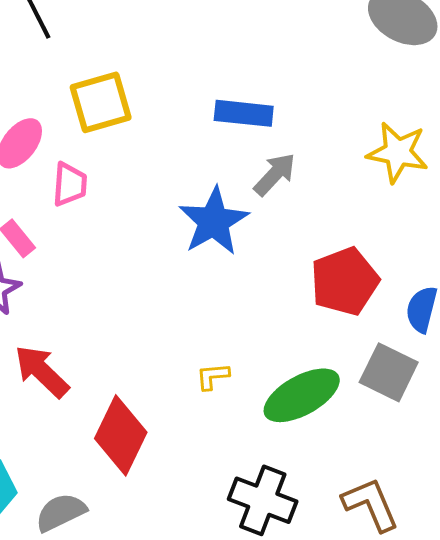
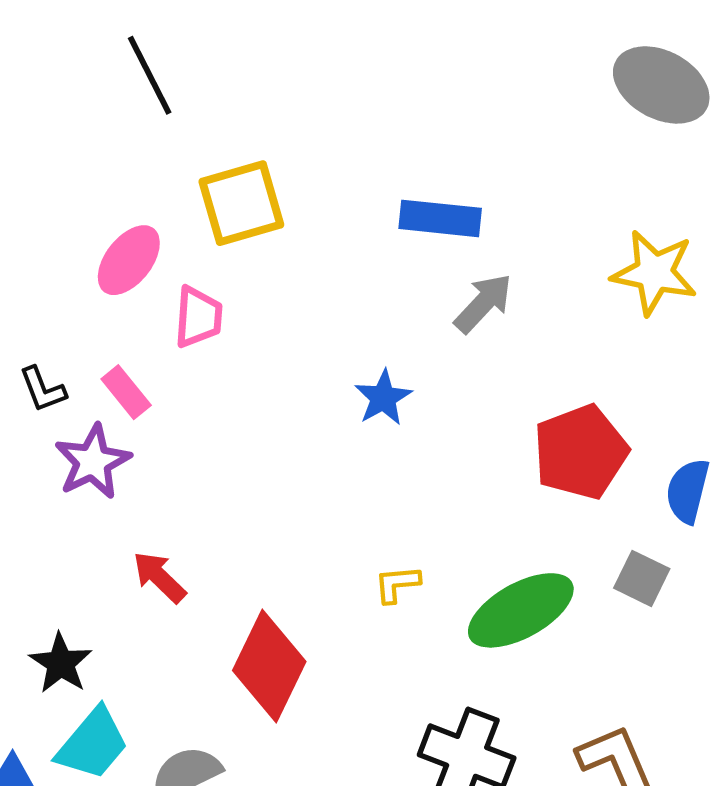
blue star: (214, 221) -> (383, 398), moved, size x0.6
red arrow: (42, 371) -> (159, 577), size x0.7
gray square: (389, 372) -> (642, 578), size x0.7

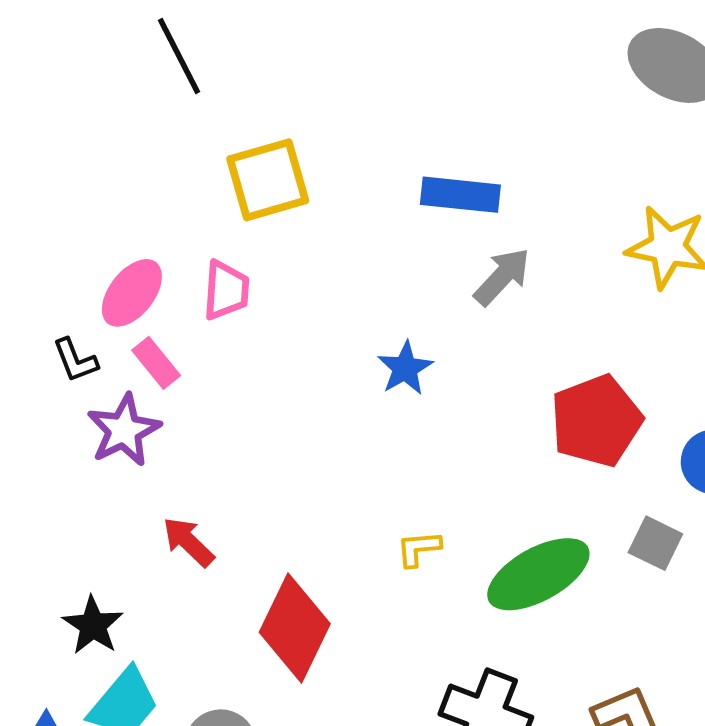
pink ellipse: (129, 260) -> (132, 293), moved

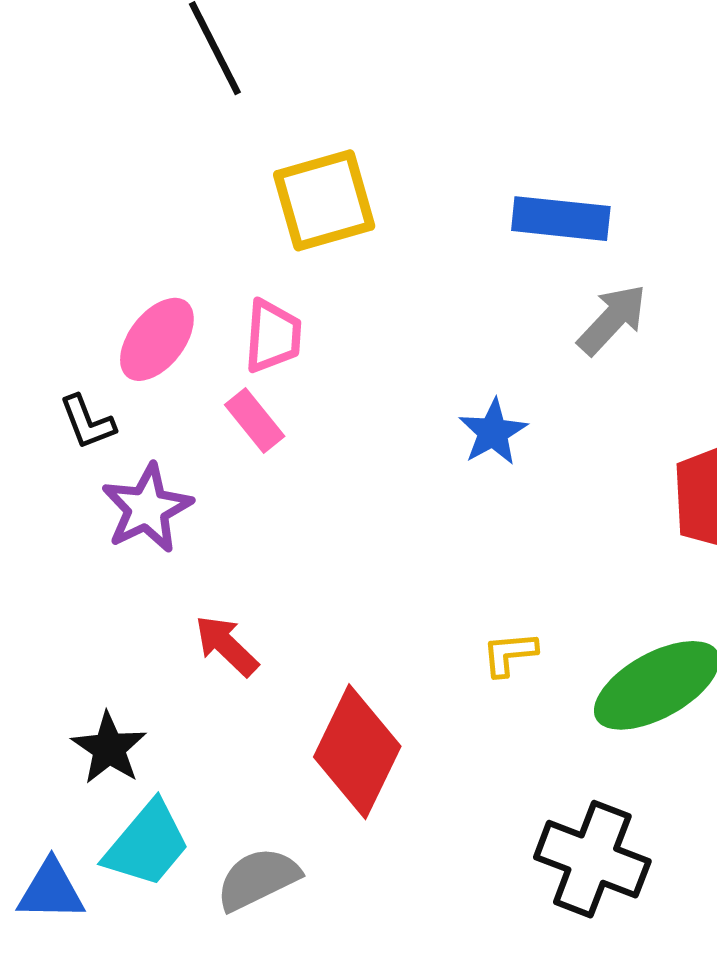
pink rectangle: (156, 363) -> (255, 420), moved

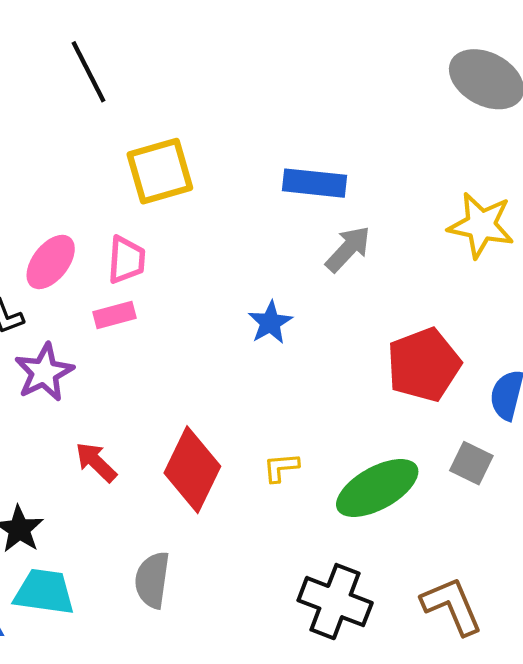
pink rectangle: (255, 420) -> (114, 315), turned -66
red diamond: (357, 752) -> (192, 470), moved
cyan trapezoid: (147, 844) -> (44, 592), turned -122
gray semicircle: (258, 879) -> (152, 580), moved, turned -56

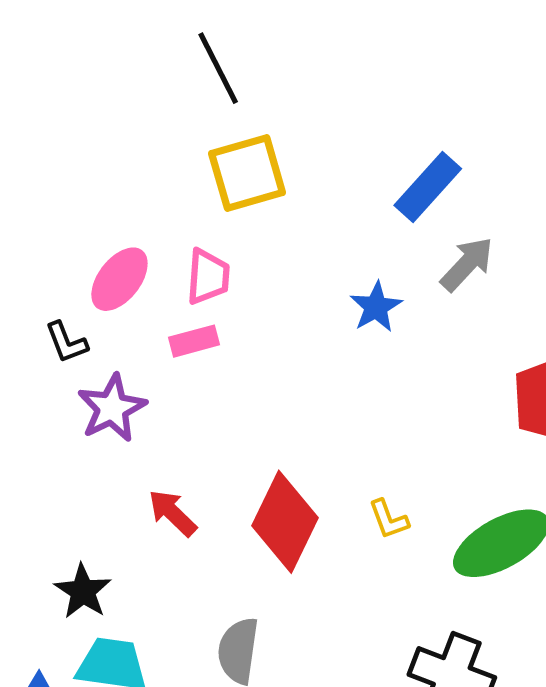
black line: (88, 72) -> (218, 68), moved
blue rectangle: (314, 183) -> (428, 187), turned -54
blue star: (270, 323) -> (376, 307), moved
yellow L-shape: (281, 467) -> (389, 519), turned -105

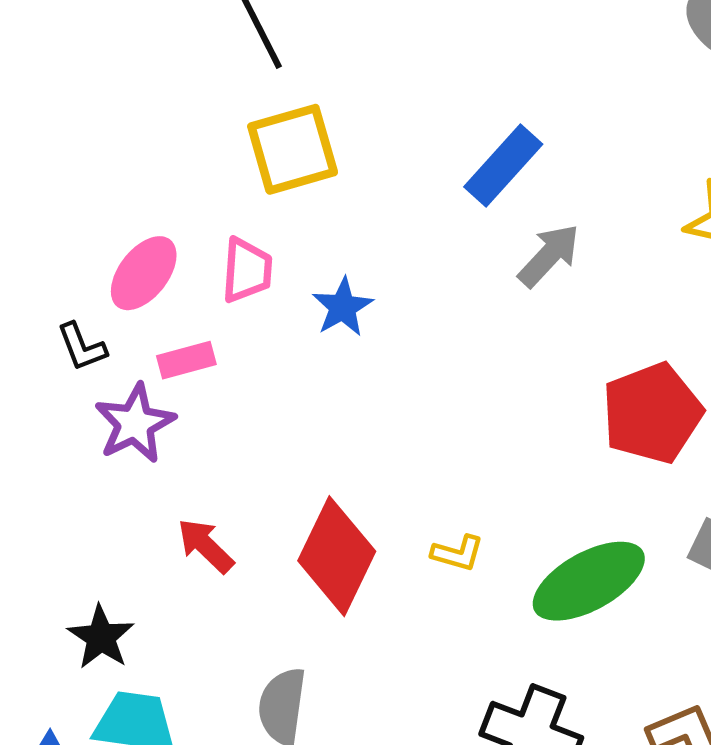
blue star: (376, 307) -> (343, 307), moved
pink rectangle: (194, 341) -> (186, 360), moved
yellow L-shape: (389, 519) -> (458, 553), turned -54

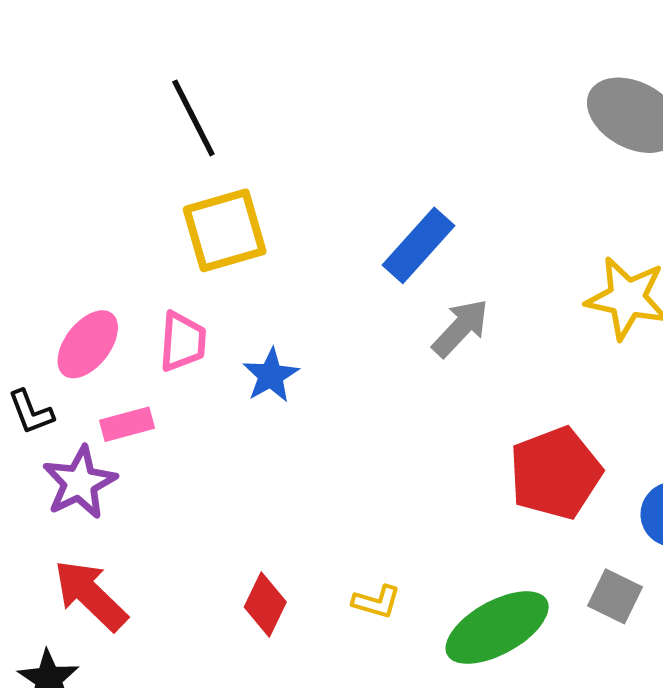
red arrow: (206, 546) -> (90, 595), moved, size x1.4
red diamond: (337, 556) -> (265, 605), size x0.6

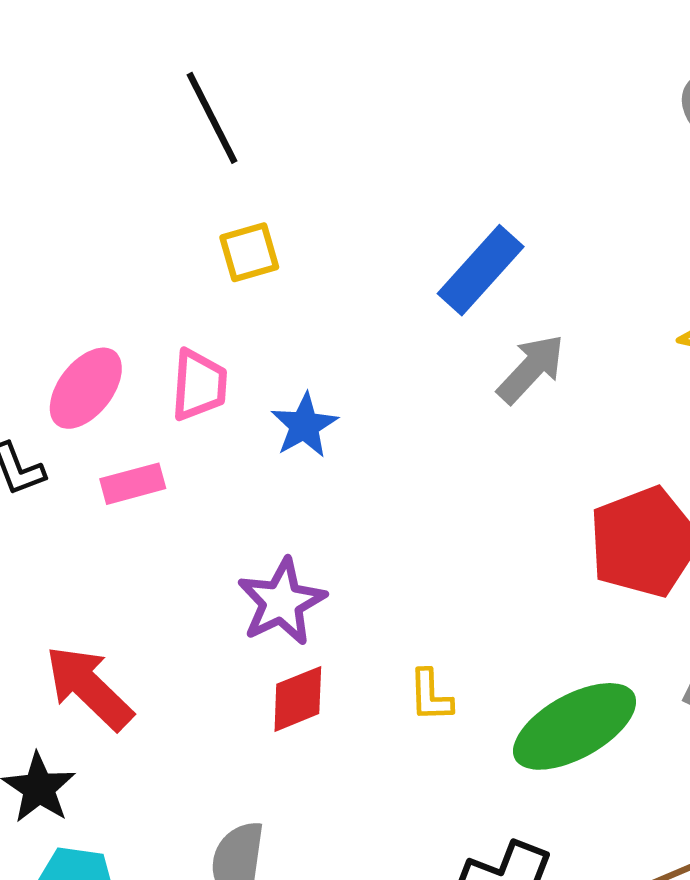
yellow square: (225, 230) -> (249, 252), size x0.6
purple star: (80, 483) -> (282, 602), moved
yellow L-shape: (376, 602) -> (431, 696), turned 72
red diamond: (265, 605) -> (298, 699), turned 42

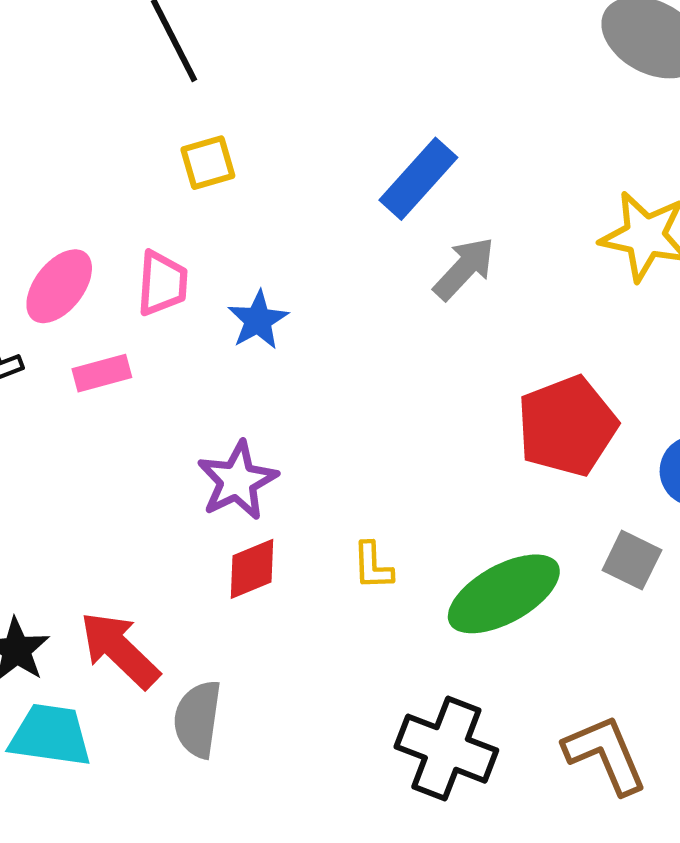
red arrow: (89, 688) -> (120, 650), moved

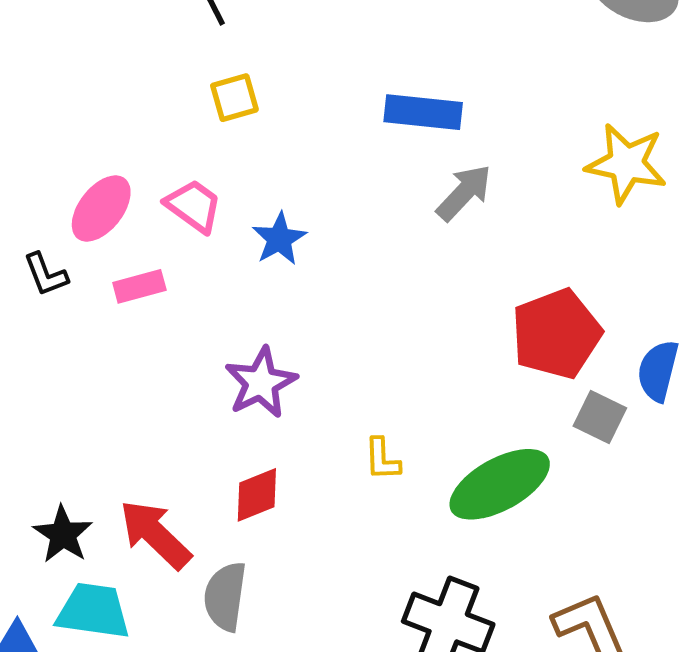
blue rectangle: (418, 179) -> (423, 112), turned 54
pink trapezoid: (162, 283) -> (194, 206), turned -58
gray square: (632, 560) -> (600, 417), moved
red diamond: (252, 569) -> (257, 495), moved

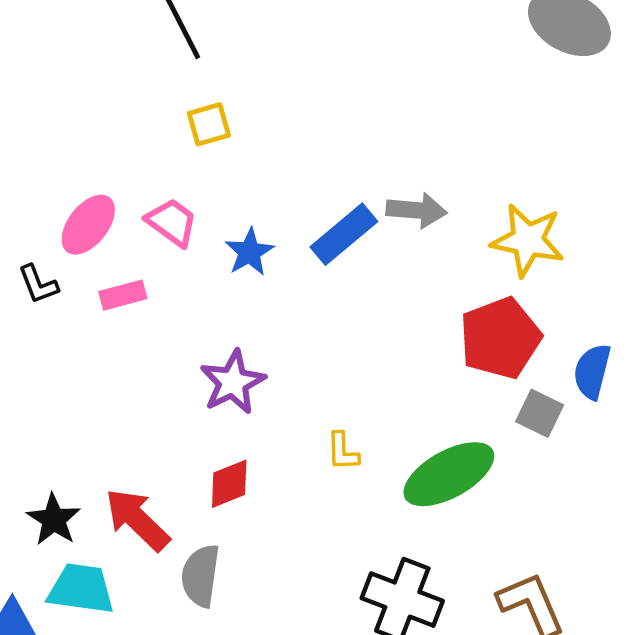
blue rectangle: (423, 112) -> (344, 234), moved, turned -46
yellow star: (626, 164) -> (528, 240), moved
gray arrow: (464, 193) -> (417, 210), turned 52

